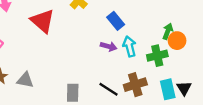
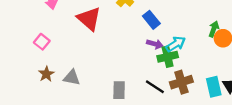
blue rectangle: (116, 21) -> (151, 20), moved
cyan arrow: (129, 46) -> (176, 44), turned 72
green cross: (157, 56) -> (168, 57), moved

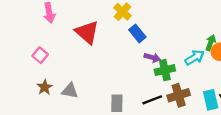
blue rectangle: (151, 20) -> (137, 33), moved
cyan arrow: (176, 44) -> (195, 57), moved
black line: (155, 87) -> (152, 100), turned -54

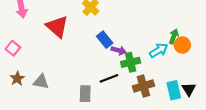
blue rectangle: (137, 33) -> (105, 40), moved
black line: (152, 100) -> (109, 78), moved

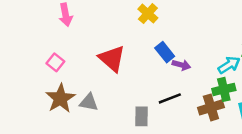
red triangle: (57, 27) -> (112, 59), moved
green cross: (131, 62) -> (224, 89), moved
brown star: (17, 78) -> (60, 98), size x1.6

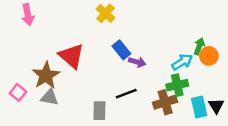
pink square: (55, 62) -> (18, 92), moved
brown star: (60, 98) -> (46, 75), moved

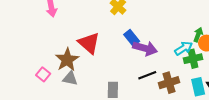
purple arrow: (137, 62) -> (145, 48), size x1.6
green cross: (177, 85) -> (193, 59), moved
black line: (126, 94) -> (147, 75), moved

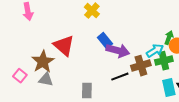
brown cross: (169, 83) -> (141, 66), moved

